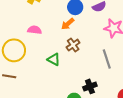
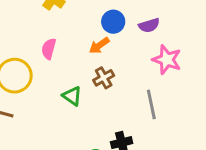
pink semicircle: (35, 30) -> (49, 49), turned -88

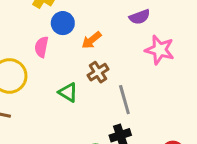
blue circle: (113, 22) -> (63, 23), moved
gray line: (151, 104) -> (124, 100), moved

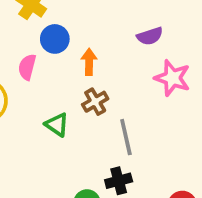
orange arrow: (91, 40) -> (89, 62), turned 126

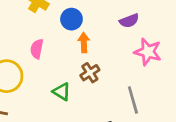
blue circle: (55, 39) -> (71, 19), moved
gray line: (126, 137) -> (133, 100), moved

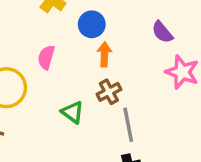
purple semicircle: (129, 21) -> (162, 32), turned 66
gray line: (133, 100) -> (128, 125), moved

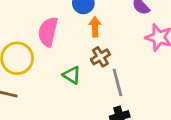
pink semicircle: (46, 57) -> (48, 32), size x1.5

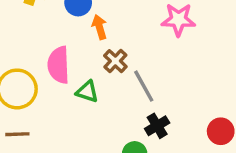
pink semicircle: (48, 32) -> (59, 65), moved

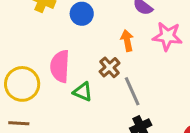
orange arrow: (99, 27) -> (127, 41), moved

